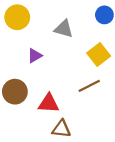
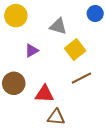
yellow square: (99, 54) -> (75, 49), moved

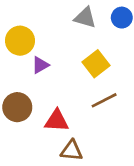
yellow circle: (16, 16) -> (20, 41), moved
gray triangle: (58, 26) -> (85, 18), moved

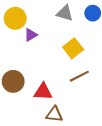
yellow circle: (20, 41) -> (15, 18), moved
purple triangle: (40, 65) -> (31, 35), moved

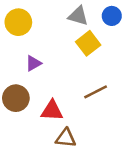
purple triangle: (31, 35) -> (33, 63), moved
yellow square: (73, 48) -> (88, 43), moved

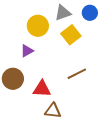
gray triangle: (78, 16) -> (63, 13), turned -36
yellow circle: (18, 22) -> (38, 26), moved

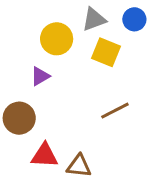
yellow square: (71, 35) -> (106, 52), turned -30
red triangle: (42, 89) -> (45, 156), moved

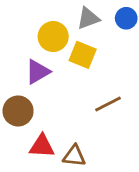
yellow square: (106, 52) -> (83, 55), moved
purple triangle: (40, 76) -> (38, 72), size x1.4

